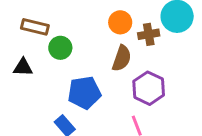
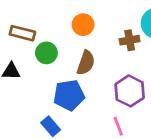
orange circle: (120, 22) -> (83, 25), moved
brown semicircle: (122, 58) -> (86, 63), moved

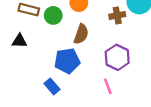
green circle: (46, 53) -> (53, 15), moved

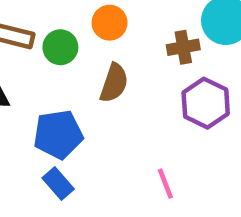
purple hexagon: (117, 57) -> (206, 103), moved
blue pentagon: (67, 61) -> (58, 134), moved

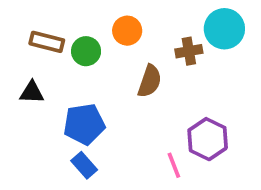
brown semicircle: (114, 83) -> (150, 81), moved
purple hexagon: (206, 103) -> (208, 139), moved

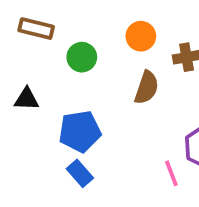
orange circle: (127, 31) -> (141, 36), moved
brown rectangle: (47, 42) -> (36, 29), moved

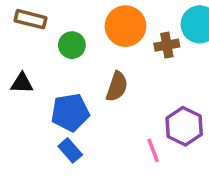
orange circle: (141, 36) -> (125, 26), size x1.5
brown semicircle: (147, 88) -> (117, 87), moved

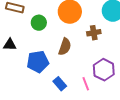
brown cross: (167, 45) -> (94, 33), moved
blue rectangle: (70, 150) -> (60, 84), moved

